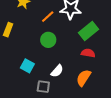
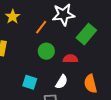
red semicircle: (88, 53) -> (70, 59), moved
orange semicircle: (84, 78) -> (90, 84), turned -36

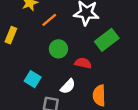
orange line: (41, 27) -> (49, 20), moved

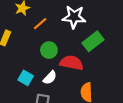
red semicircle: (83, 63) -> (72, 63), size x1.5
white semicircle: (68, 86) -> (50, 78), moved

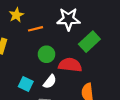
orange line: (40, 24) -> (35, 29), turned 32

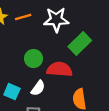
orange line: (35, 29) -> (23, 17), moved

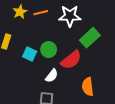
red semicircle: (59, 69) -> (71, 60), turned 135
cyan square: (12, 92) -> (30, 54), moved

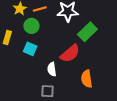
green circle: (49, 50) -> (31, 26), moved
white semicircle: (52, 76) -> (52, 69), turned 136

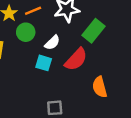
cyan square: (30, 49) -> (44, 63), moved
white semicircle: (52, 69) -> (52, 43), moved, turned -120

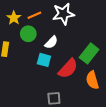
green rectangle: (93, 31) -> (89, 53), moved
red semicircle: (76, 59) -> (68, 69), moved

